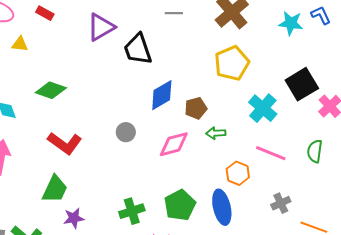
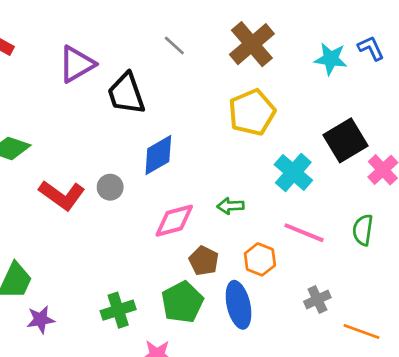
gray line: (174, 13) -> (174, 45), turned 42
brown pentagon: (196, 108) -> (204, 261), moved, turned -30
gray circle: (126, 132) -> (110, 187), moved
red L-shape: (65, 143) -> (62, 195), moved

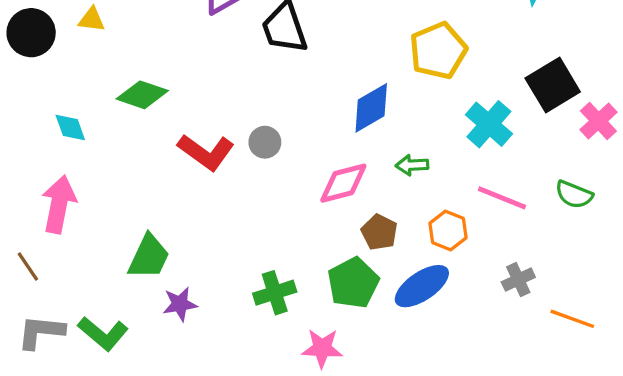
blue diamond: (158, 155) -> (371, 108), moved
green semicircle: (363, 230) -> (574, 195), turned -76
blue ellipse: (239, 305) -> (422, 286), turned 69

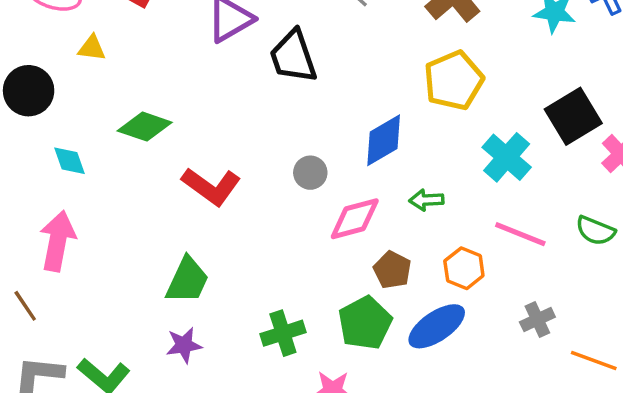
black circle: (31, 33) -> (29, 91), moved
gray circle: (265, 142) -> (310, 173), moved
green trapezoid: (149, 257) -> (187, 280), moved

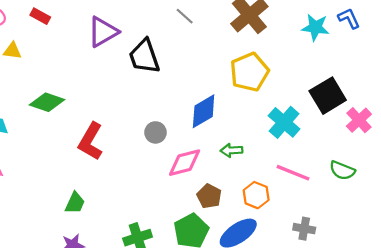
red L-shape: (211, 186) -> (91, 141), turned 84
green trapezoid: (187, 280) -> (75, 203), size x0.7
gray cross: (537, 319) -> (304, 229), turned 35

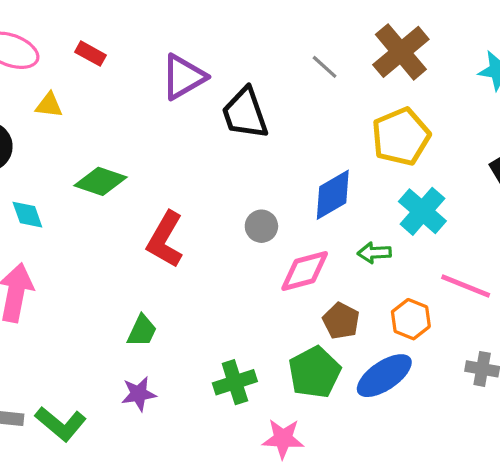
gray line: (185, 16) -> (325, 67), moved
cyan cross: (284, 122) -> (422, 211), moved

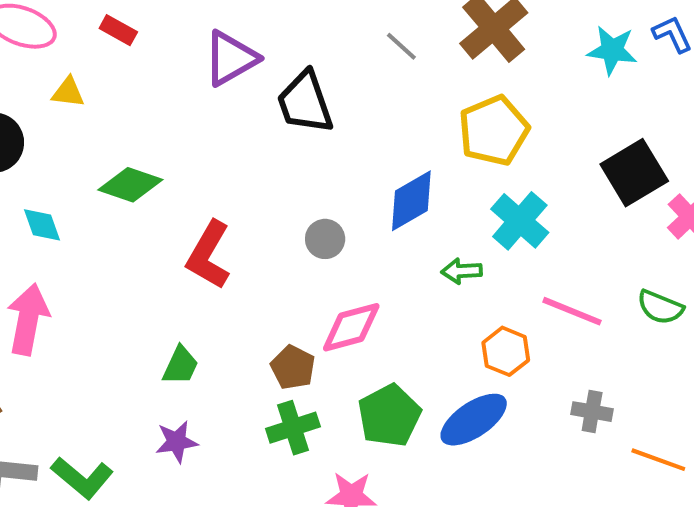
pink diamond: (305, 271) -> (351, 327), moved
brown pentagon: (341, 321) -> (293, 367), moved

